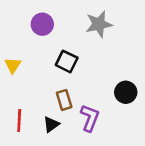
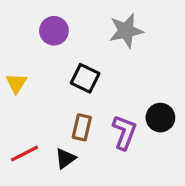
brown rectangle: (64, 100) -> (82, 127), turned 30
purple L-shape: (90, 118) -> (124, 132), moved
red line: (19, 121) -> (24, 154), turned 60

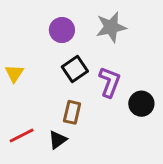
purple circle: (54, 31) -> (62, 30), moved
black square: (85, 78) -> (75, 69), turned 30
purple L-shape: (124, 132) -> (110, 82), moved

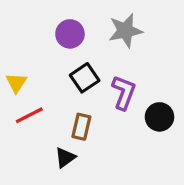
red line: (22, 135) -> (29, 115), moved

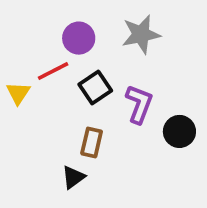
red line: (29, 115) -> (53, 71), moved

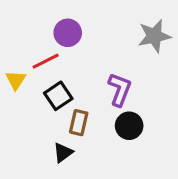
gray star: (141, 34) -> (154, 36), moved
black square: (95, 88) -> (58, 96), moved
black circle: (179, 131) -> (129, 126), moved

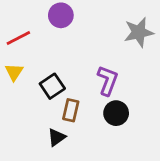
purple circle: (68, 33) -> (61, 15), moved
red line: (46, 61) -> (18, 38), moved

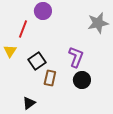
red line: (18, 38) -> (23, 29), moved, turned -42
black triangle: (57, 137) -> (29, 103), moved

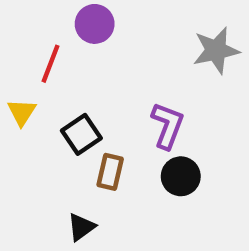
black triangle: (29, 103) -> (81, 227), moved

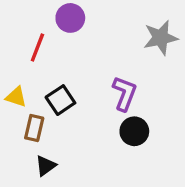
yellow triangle: (22, 112) -> (16, 97), moved, turned -45
brown rectangle: (110, 172) -> (34, 128), moved
black triangle: (81, 227) -> (46, 166), moved

